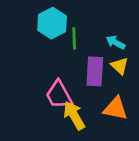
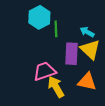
yellow triangle: (120, 66) -> (90, 50), size x1.5
pink trapezoid: (59, 95) -> (45, 71), turned 100

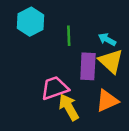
cyan hexagon: (39, 17) -> (30, 22), moved
orange triangle: (87, 82) -> (107, 101), turned -36

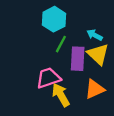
cyan hexagon: (30, 22) -> (54, 19), moved
green line: (69, 36) -> (61, 44), moved, turned 30

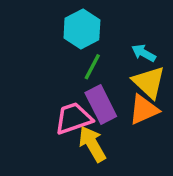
purple rectangle: (78, 59) -> (101, 105), moved, turned -30
orange triangle: (95, 89) -> (144, 110), moved

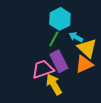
cyan hexagon: (82, 29) -> (60, 19), moved
cyan arrow: (144, 53) -> (76, 37), moved

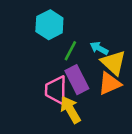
cyan hexagon: (60, 19) -> (49, 25), moved
pink trapezoid: (43, 69) -> (56, 90), turned -70

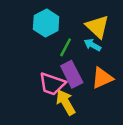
yellow triangle: (113, 63) -> (97, 27), moved
pink trapezoid: (56, 90) -> (52, 84), turned -72

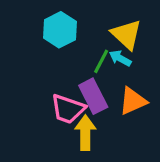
green line: (66, 47) -> (101, 61), moved
yellow arrow: (66, 102) -> (85, 133), turned 30

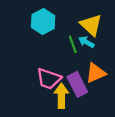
green line: (101, 61) -> (73, 44), turned -48
purple rectangle: (93, 96) -> (77, 84), moved

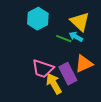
green line: (73, 44) -> (64, 39), turned -49
yellow arrow: (61, 96) -> (54, 84), turned -30

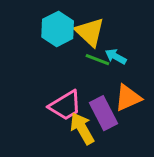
yellow triangle: (80, 22) -> (90, 32), moved
pink trapezoid: (43, 69) -> (65, 105), turned -50

